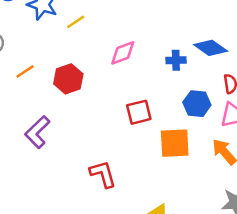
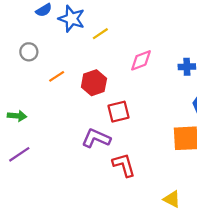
red square: (139, 112) -> (119, 112), moved
purple L-shape: (37, 132) -> (96, 138), moved, turned 68

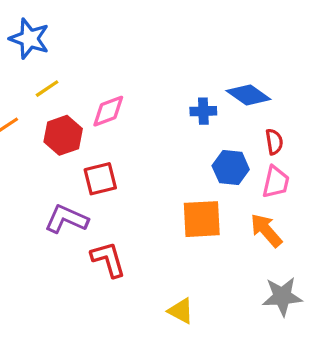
yellow line: (100, 34) -> (47, 89), moved
pink diamond: (141, 60) -> (108, 111), moved

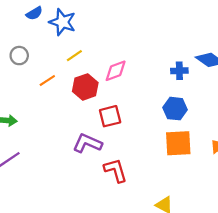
blue hexagon: (231, 168) -> (175, 109), moved

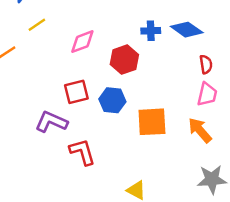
blue cross: (179, 71) -> (151, 31), moved
red hexagon: (85, 87) -> (124, 60), moved
blue hexagon: (175, 109) -> (112, 100), moved

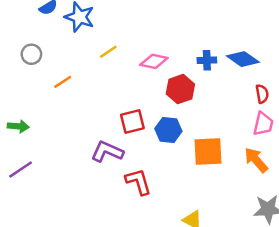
yellow line: (37, 25) -> (108, 52), moved
pink diamond: (82, 42) -> (154, 61), moved, turned 32

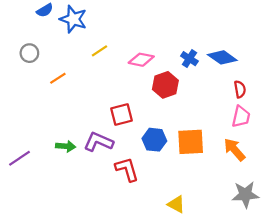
blue cross: (207, 60) -> (189, 59), turned 35
green arrow: (18, 126) -> (66, 146), moved
blue hexagon: (168, 130) -> (154, 140), moved

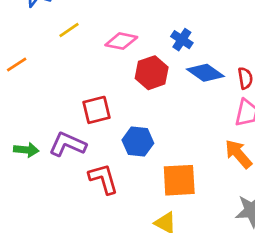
blue diamond: (222, 57) -> (205, 73), moved
orange square: (191, 142) -> (179, 180), moved

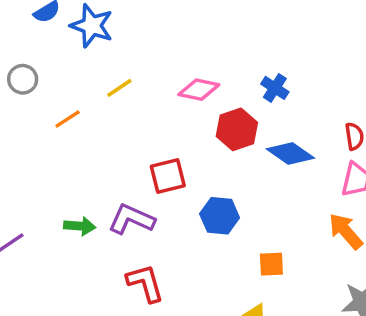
yellow line: (69, 30) -> (119, 88), moved
blue diamond: (205, 73) -> (290, 154), moved
red L-shape: (103, 179) -> (145, 283), moved
orange square: (179, 180) -> (271, 264), size x0.6

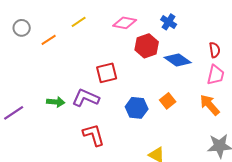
gray circle: (23, 79) -> (22, 28), moved
blue hexagon: (220, 216) -> (137, 108), moved
orange square: (271, 264) -> (168, 101), moved, turned -35

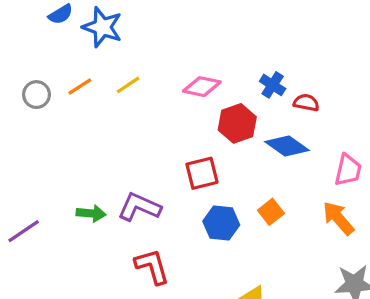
orange line: (49, 40) -> (80, 87), moved
red semicircle: (215, 50) -> (306, 103), moved, turned -70
red square: (107, 73) -> (202, 173), moved

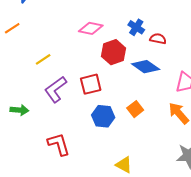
yellow line: (128, 85) -> (43, 59), moved
purple L-shape: (139, 207) -> (56, 89), moved, turned -60

